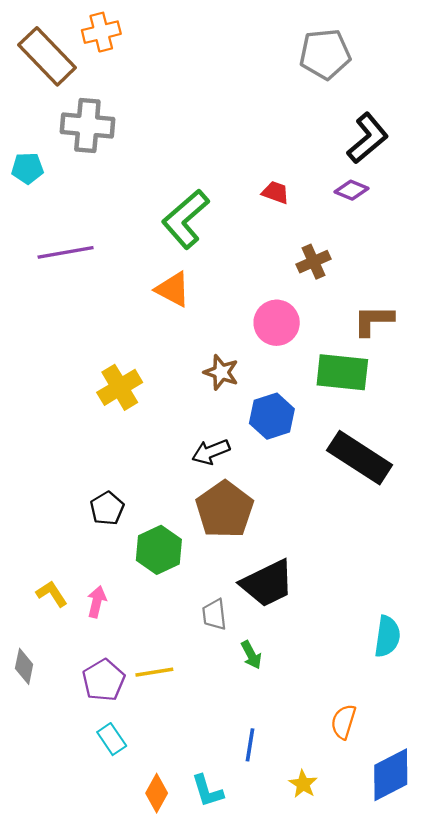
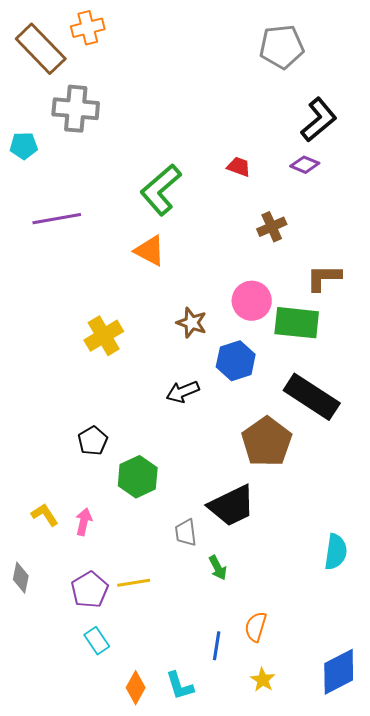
pink circle: (277, 323) -> (252, 301), moved
brown pentagon: (225, 510) -> (267, 442), moved
orange semicircle: (343, 722) -> (256, 627), moved

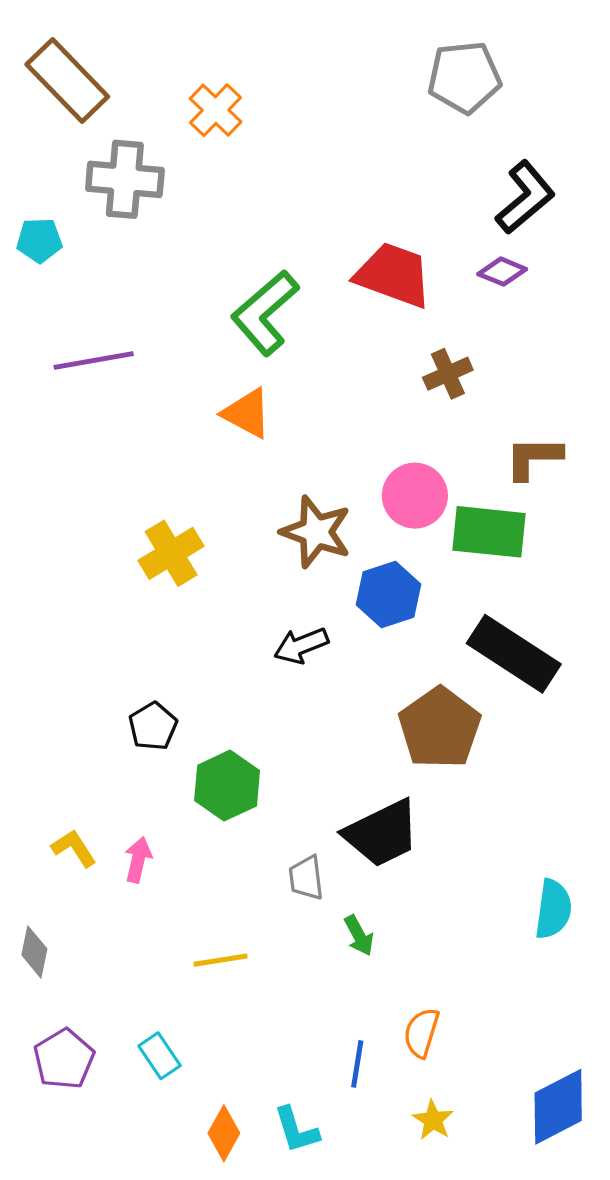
orange cross: (88, 28) -> (216, 110), moved, turned -32
red trapezoid: (239, 167) -> (393, 275), size x2.0
brown star: (192, 323) -> (316, 532), size x1.4
purple pentagon: (90, 590) -> (64, 1059), moved

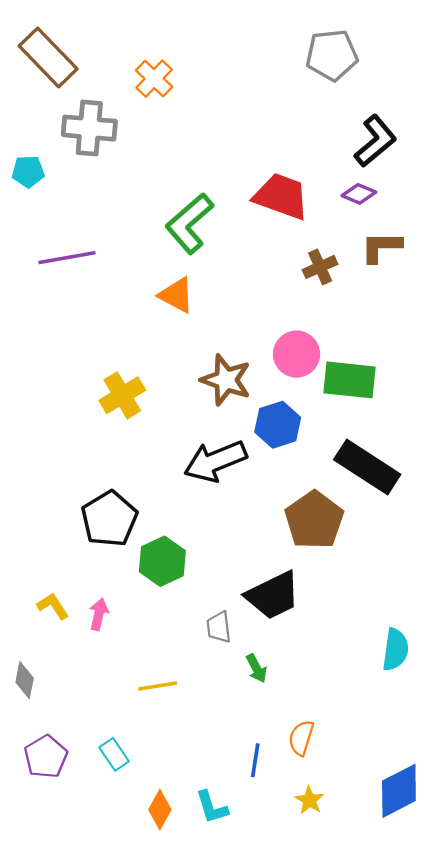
brown L-shape: (533, 458) -> (381, 247), moved
black arrow: (301, 646) -> (215, 461), size x1.6
black pentagon: (153, 726) -> (109, 519), size x1.6

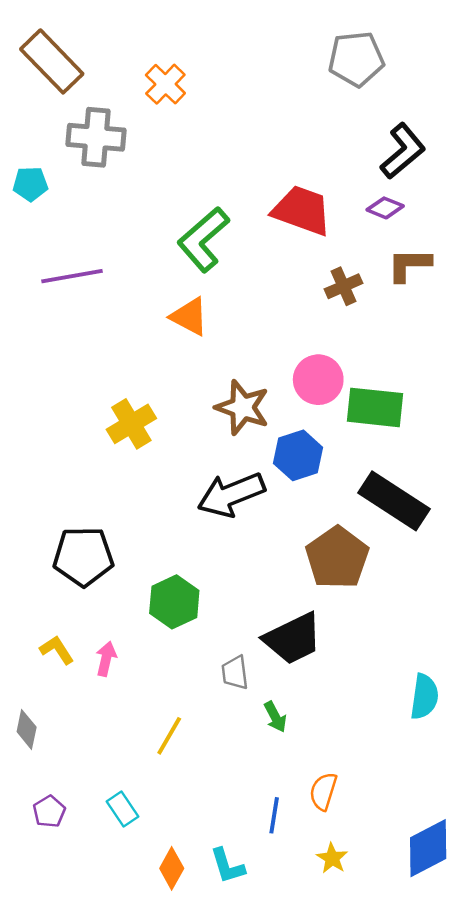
black pentagon: (109, 519) -> (83, 556), moved, turned 30
yellow line: (158, 686) -> (169, 736), turned -51
purple pentagon: (46, 757) -> (49, 812), size x0.7

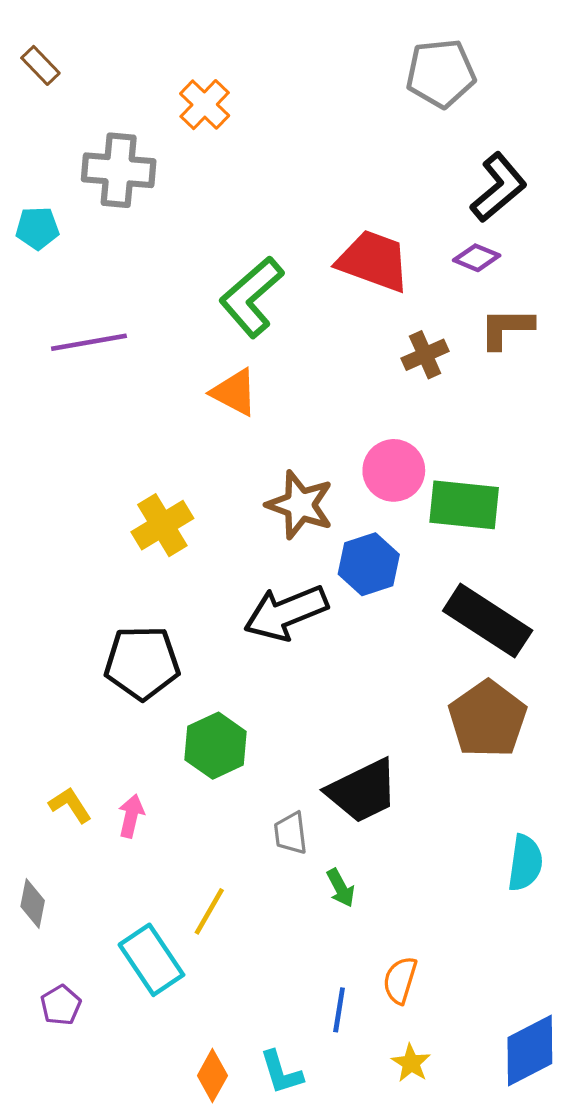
brown rectangle: (52, 61) -> (40, 65), moved, size x0.5
black pentagon: (83, 556) -> (142, 663), moved
brown pentagon: (337, 558) -> (488, 719), moved
cyan rectangle: (122, 809) -> (151, 960), moved, size x1.6

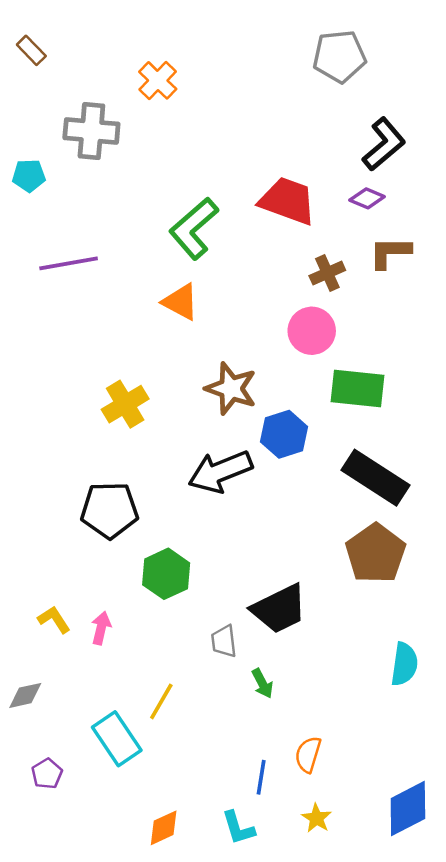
pink circle: (394, 470) -> (312, 331), moved
gray diamond: (33, 904) -> (25, 695), turned 66
cyan L-shape: (281, 1072) -> (238, 828), moved
orange diamond: (212, 1076) -> (164, 828), turned 36

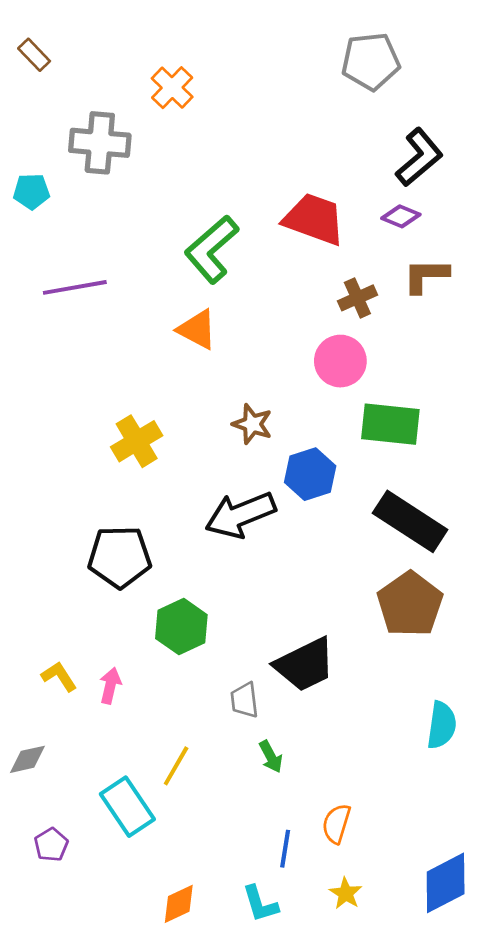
brown star: (231, 389) -> (252, 424), size x0.7
green arrow: (262, 683) -> (271, 757), moved

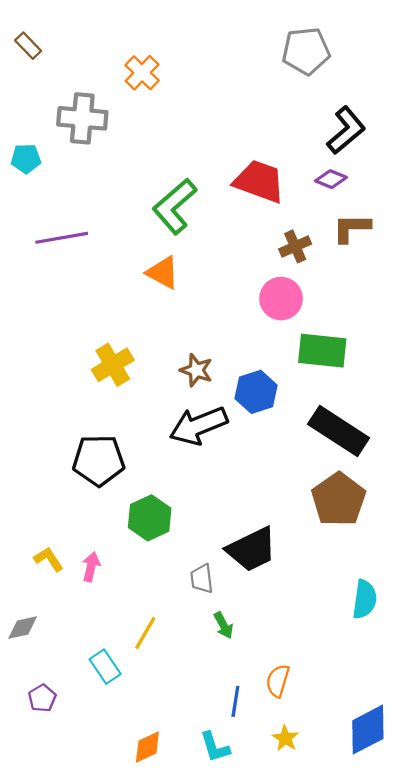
brown star: (252, 424) -> (196, 370), moved
cyan rectangle: (127, 807) -> (105, 667), size x0.7

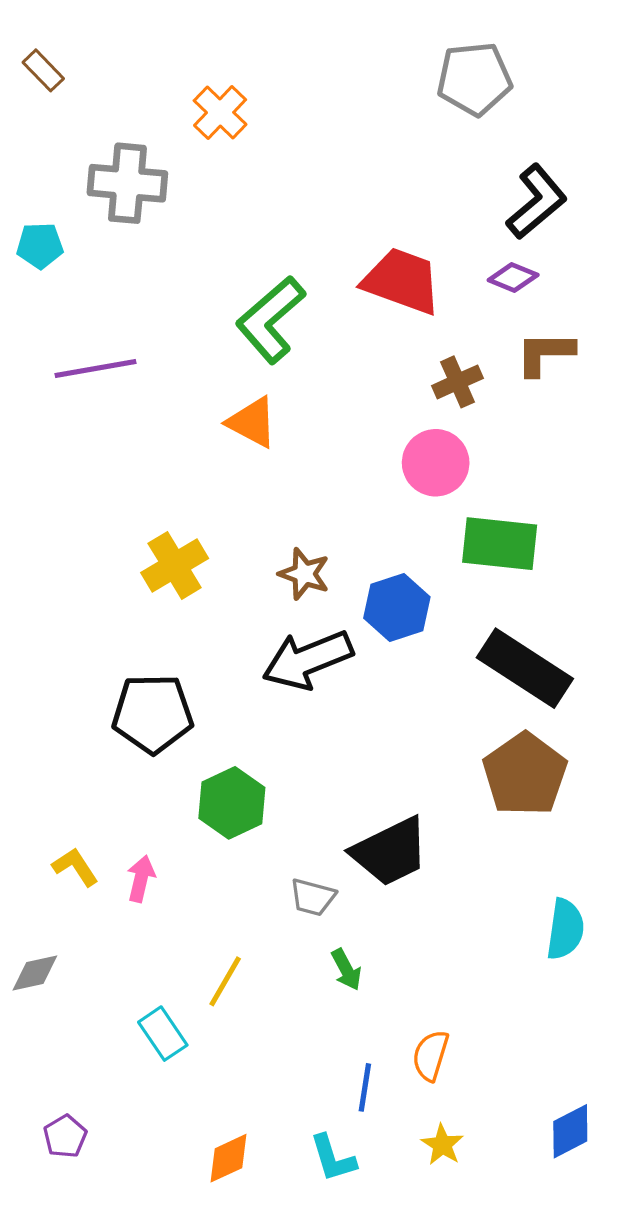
gray trapezoid: (202, 579) -> (313, 897), turned -68
purple pentagon: (42, 698) -> (65, 1136), moved
blue diamond: (368, 730) -> (570, 1131), size x0.7

